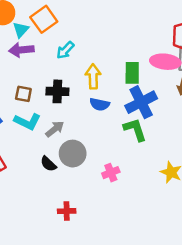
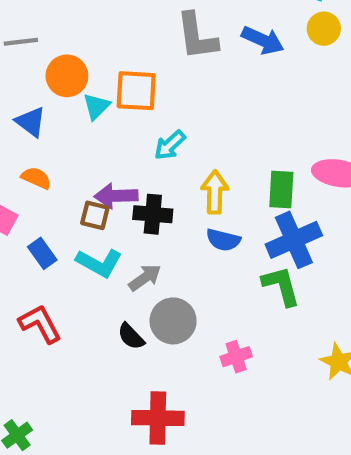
orange square: (44, 19) -> (136, 91), turned 36
purple arrow: (21, 50) -> (116, 196), moved
red cross: (67, 211) -> (158, 418), size x1.6

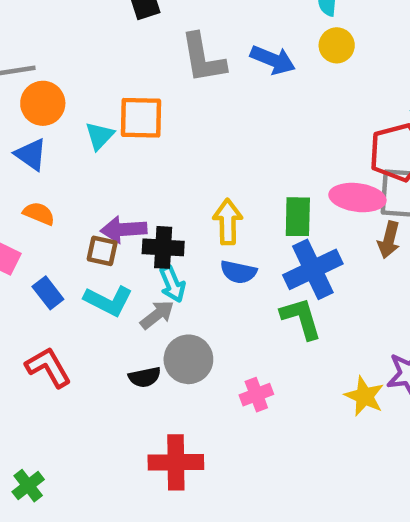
orange circle: (67, 76) -> (43, 103), moved
cyan arrow: (170, 145) -> (172, 284), moved, turned -68
black semicircle: (131, 336) -> (145, 377), turned -56

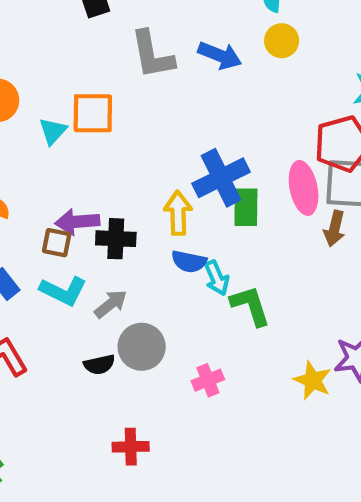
pink ellipse: (357, 198) -> (304, 188), turned 72
blue cross: (313, 269) -> (221, 178), moved
cyan arrow: (172, 284) -> (217, 278), moved
red cross: (176, 462) -> (131, 447), size x0.7

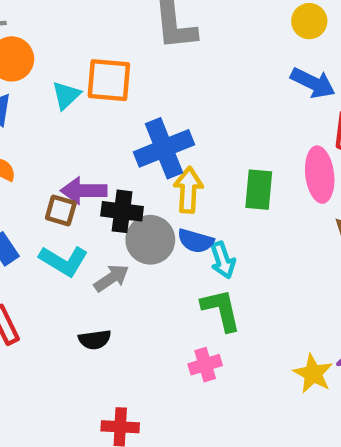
blue arrow: (220, 55) -> (313, 83), moved
blue cross: (221, 178) -> (164, 148), moved
green L-shape: (250, 306) -> (221, 310), moved
gray circle: (142, 347) -> (150, 240), moved

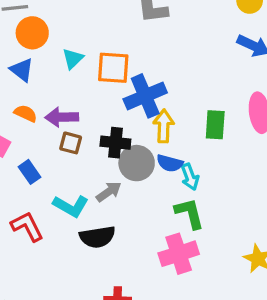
orange square: (109, 80) -> (113, 68), moved
purple arrow: (84, 191) -> (62, 117), moved
cyan L-shape: (64, 261) -> (71, 206), moved
black semicircle: (95, 340) -> (97, 237), size x1.5
pink cross: (205, 365) -> (179, 254), size x1.6

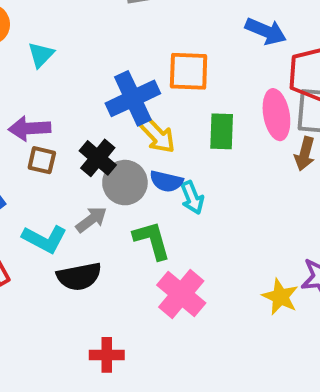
orange square: (113, 68) -> (189, 71), moved
yellow arrow: (164, 126) -> (157, 135), turned 136
black cross: (115, 143) -> (98, 158), turned 36
green L-shape: (189, 213) -> (152, 240), moved
pink cross: (179, 254) -> (181, 294), turned -30

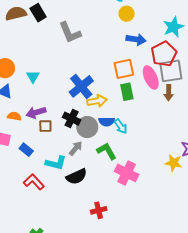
orange square: (189, 71) -> (124, 69), moved
yellow arrow: (157, 135) -> (97, 101), turned -42

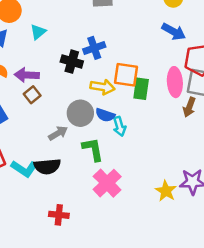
orange square: (124, 69) -> (126, 75), moved
blue cross: (81, 86) -> (94, 48), moved, size x0.7
black cross: (72, 119) -> (72, 62), moved, turned -30
brown square: (45, 126) -> (32, 95), turned 32
cyan L-shape: (56, 163) -> (24, 169), moved

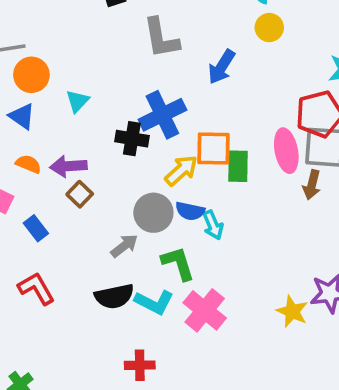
blue arrow: (174, 32) -> (222, 67), moved, turned 100
blue cross: (94, 48) -> (162, 115), size x1.4
yellow arrow: (102, 87) -> (181, 170), turned -45
cyan L-shape: (24, 169) -> (154, 302), moved

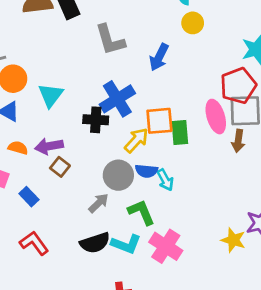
cyan triangle: (77, 101) -> (51, 95), size x1.4

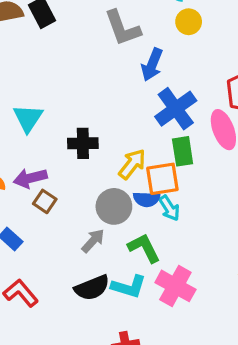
gray L-shape: (110, 40) -> (122, 28), moved
blue cross: (117, 99) -> (176, 109), moved
orange square: (159, 121) -> (162, 179), moved

